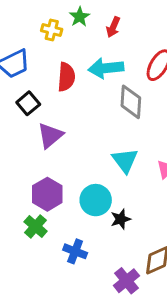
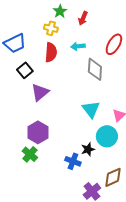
yellow cross: (52, 30) -> (51, 28), moved
cyan arrow: (106, 68) -> (78, 46), size x0.6
cyan circle: (96, 200) -> (107, 136), moved
blue cross: (75, 251) -> (73, 161), moved

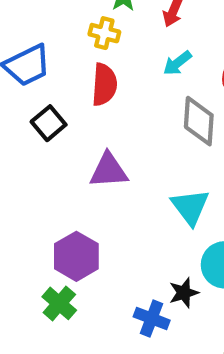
cyan arrow: (78, 46) -> (177, 63), moved, turned -32
purple triangle: (40, 92) -> (109, 170), moved, turned 36

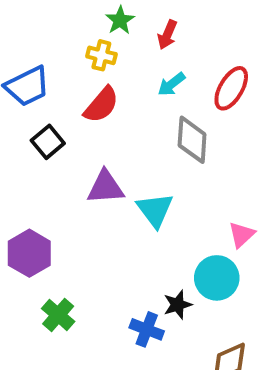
red semicircle: (104, 85) -> (101, 105), turned 36
cyan triangle: (190, 207) -> (155, 210), moved
purple hexagon: (76, 256) -> (29, 253), moved

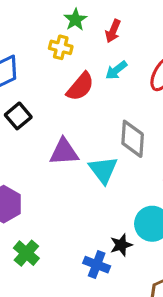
red semicircle: (101, 105) -> (80, 87), moved
gray diamond: (192, 140) -> (133, 139), moved

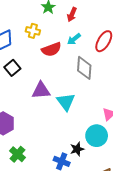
yellow cross: (61, 47) -> (33, 31), moved
red semicircle: (80, 87) -> (51, 49), turned 30
gray diamond: (133, 139) -> (84, 68), moved

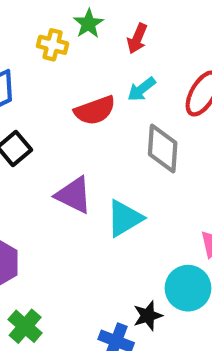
yellow cross: (33, 31) -> (53, 45), moved
purple triangle: (41, 90) -> (74, 195), turned 30
cyan triangle: (66, 102) -> (125, 218), turned 36

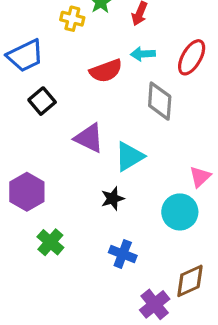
cyan arrow: (141, 89) -> (143, 54), turned 35
black star: (148, 316) -> (113, 199), moved

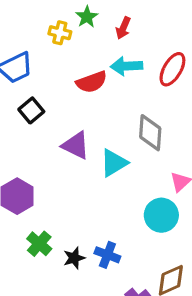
cyan arrow: (143, 54) -> (126, 66), size x1.4
gray diamond: (160, 101) -> (150, 133), moved
black star: (113, 199) -> (74, 258), moved

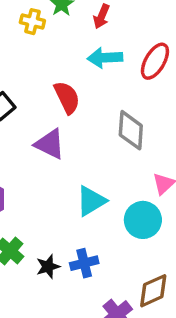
red semicircle: (92, 82) -> (67, 97), moved, turned -96
cyan triangle: (114, 163) -> (91, 201), moved
blue cross: (107, 255) -> (84, 263), turned -35

